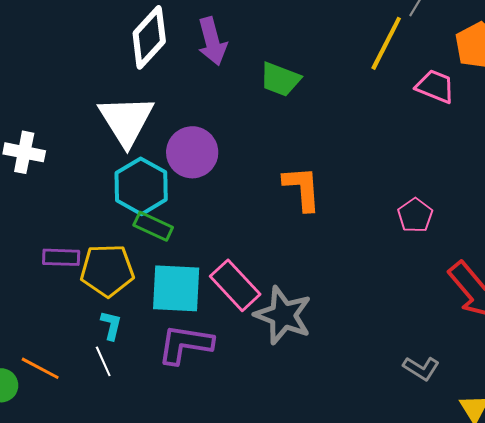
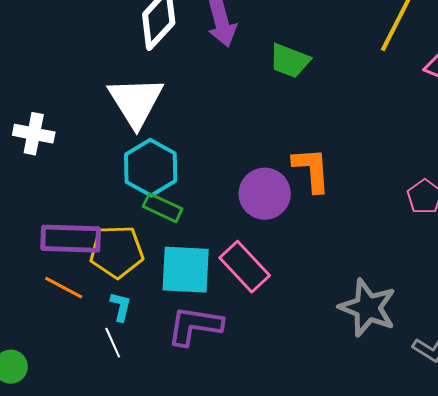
purple circle: (192, 152) -> (265, 194), moved
purple rectangle: (61, 257) -> (71, 239), size x1.6
gray star: (283, 315) -> (368, 308), moved
orange line: (40, 368) -> (64, 288), moved

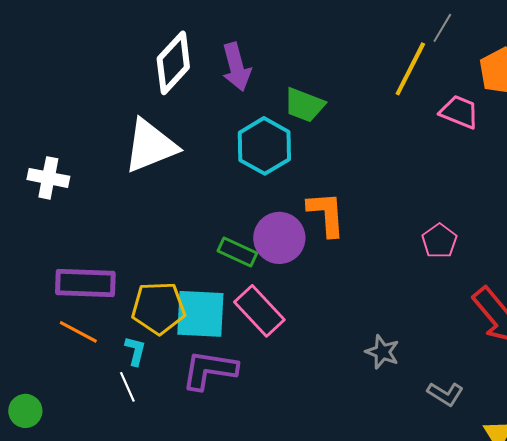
white triangle: (136, 102) -> (150, 146), turned 40
cyan hexagon: (151, 168) -> (264, 146), moved
green rectangle: (163, 208) -> (237, 252), moved
yellow pentagon: (117, 252) -> (158, 308), moved
gray star: (368, 308) -> (382, 352), size x0.6

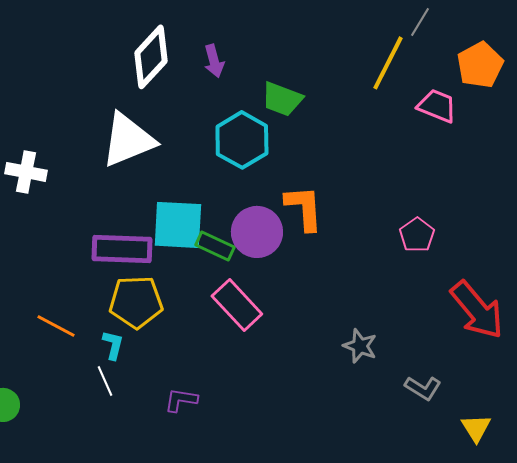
purple arrow: (236, 67) -> (214, 61), size x0.7
purple rectangle: (85, 283) -> (122, 249), moved
cyan square: (200, 314) -> (178, 225), moved
purple L-shape: (209, 370) -> (181, 400), moved, size x0.6

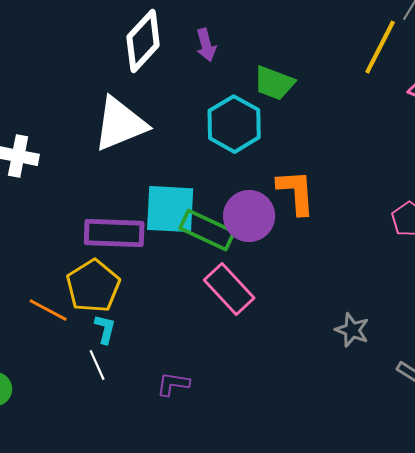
green rectangle: (215, 246) -> (207, 230), size x1.4
yellow pentagon: (136, 302) -> (93, 286), moved, turned -30

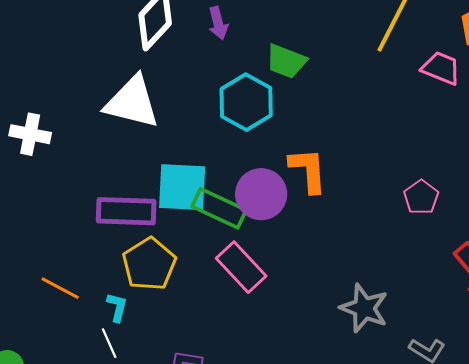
white triangle: (120, 124) -> (132, 102), turned 36
yellow pentagon: (93, 286) -> (149, 264), moved
gray star: (352, 330) -> (364, 308), size x1.4

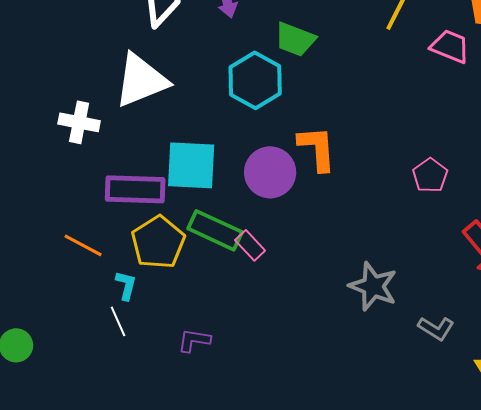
white triangle: (132, 102) -> (141, 80), turned -36
white cross: (30, 134) -> (79, 122), moved
green rectangle: (219, 208) -> (215, 230), moved
pink rectangle: (241, 267) -> (250, 245), size x0.6
orange line: (60, 288) -> (83, 245), moved

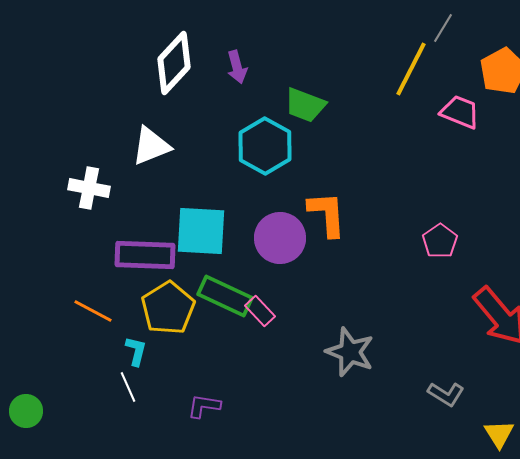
white triangle: (141, 80) -> (151, 146), size x0.7
gray star: (373, 286) -> (350, 352), moved

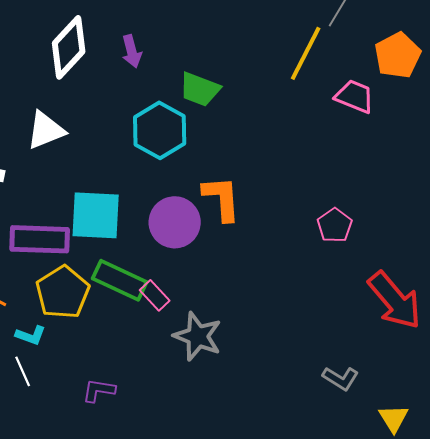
cyan L-shape: (136, 351) -> (31, 335), turned 96
gray star: (350, 352) -> (198, 336), moved

